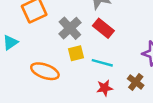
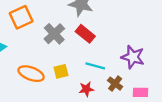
yellow square: (76, 53) -> (61, 71), moved
cyan line: (102, 63) -> (95, 66), moved

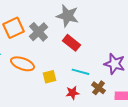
gray cross: (54, 34) -> (39, 32), moved
orange ellipse: (31, 74) -> (23, 64), moved

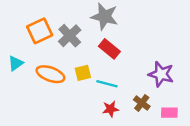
cyan line: (81, 72) -> (107, 84), moved
yellow square: (50, 77) -> (83, 73), moved

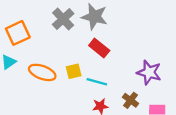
orange square: (40, 31) -> (18, 33), moved
gray cross: (70, 36) -> (63, 19), moved

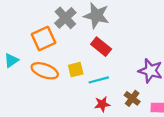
orange square: (18, 33) -> (44, 39), moved
cyan line: (97, 82) -> (99, 80), turned -30

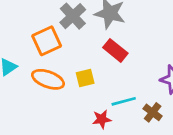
cyan line: (99, 80) -> (124, 101), moved
red star: (102, 104) -> (102, 119), moved

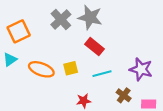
orange square: (47, 41) -> (19, 31), moved
cyan line: (124, 101) -> (102, 74), moved

